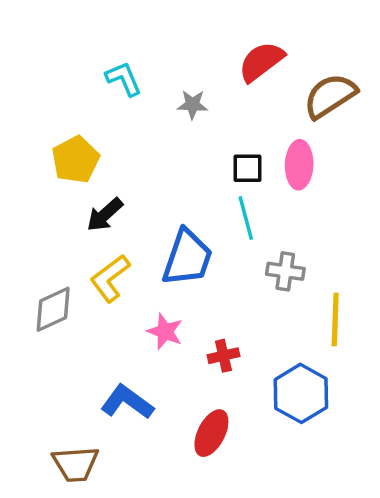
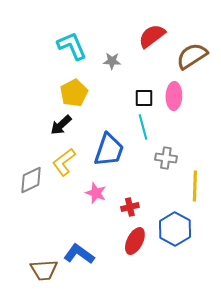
cyan L-shape: (124, 79) -> (72, 46), size x1.4
yellow pentagon: (76, 160) -> (74, 93), moved
blue L-shape: (127, 402) -> (79, 254), moved
red ellipse: (211, 433) -> (135, 241), moved

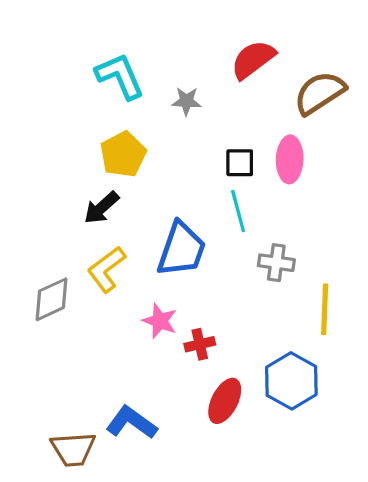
red cross: (130, 207) -> (200, 344), moved

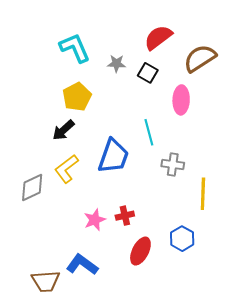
black square: (240, 163) -> (148, 73), moved, turned 30
pink star: (160, 321) -> (95, 220), moved, turned 30
blue hexagon: (291, 381) -> (182, 239), size x0.7

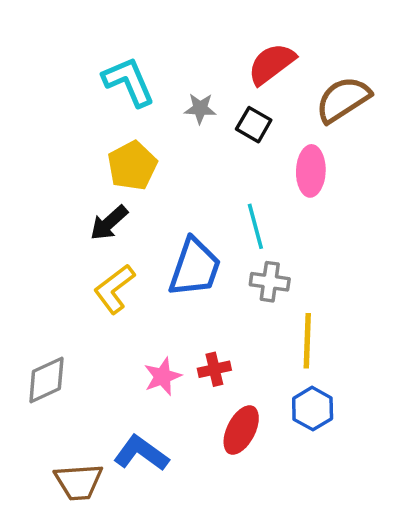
gray cross: (173, 165) -> (270, 282), moved
gray diamond: (32, 187) -> (46, 380), moved
yellow line: (203, 194) -> (307, 341), moved

